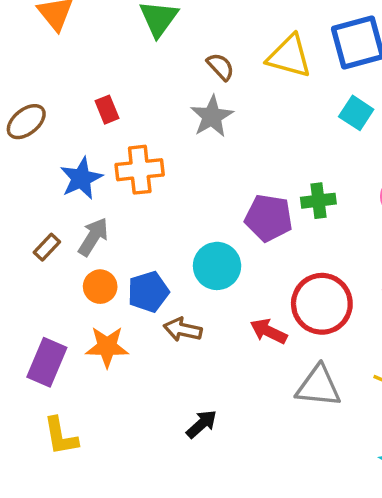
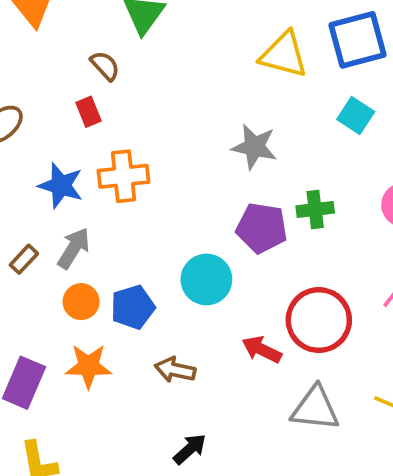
brown semicircle: (220, 67) -> (105, 66), moved
gray star: (212, 116) -> (254, 147), moved, turned -30
blue star: (81, 178) -> (61, 185), turned -30
brown arrow: (183, 330) -> (175, 370), moved

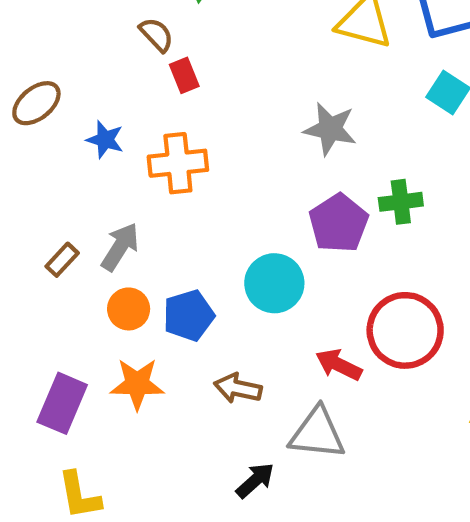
red rectangle: (88, 112) -> (184, 75), moved
blue star: (61, 185) -> (105, 140), moved, size x0.7
purple pentagon: (262, 228) -> (339, 223), turned 30
gray triangle: (315, 408) -> (317, 433), moved

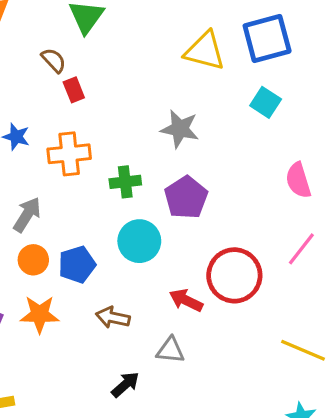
green cross: (401, 202) -> (125, 182), moved
gray triangle: (317, 433) -> (170, 350), size x0.7

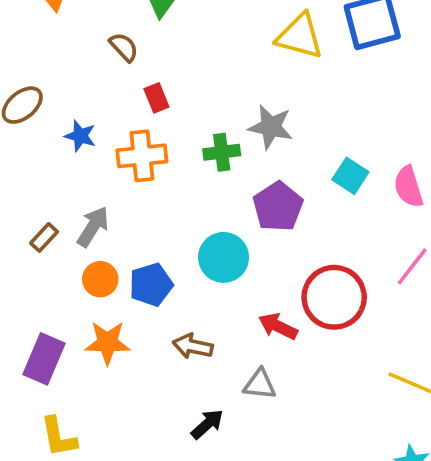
red rectangle: (74, 90) -> (156, 98), moved
cyan square: (266, 102) -> (350, 176), moved
green cross: (125, 182) -> (222, 152), moved

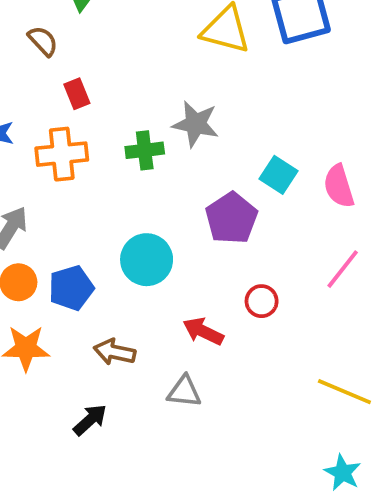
purple pentagon: (278, 207) -> (231, 218), moved
red circle: (334, 297) -> (262, 301), size x0.5
black arrow: (207, 424) -> (90, 420), moved

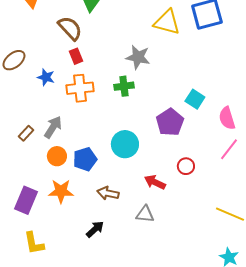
brown semicircle: (43, 41) -> (70, 28), size x1.5
red rectangle: (77, 94) -> (76, 56), moved
gray star: (196, 124) -> (138, 57), moved
pink semicircle: (339, 186) -> (227, 118), moved

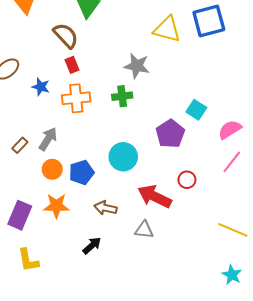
pink semicircle: (227, 118) -> (230, 130), turned 75
red arrow: (155, 182) -> (155, 196), size x1.5

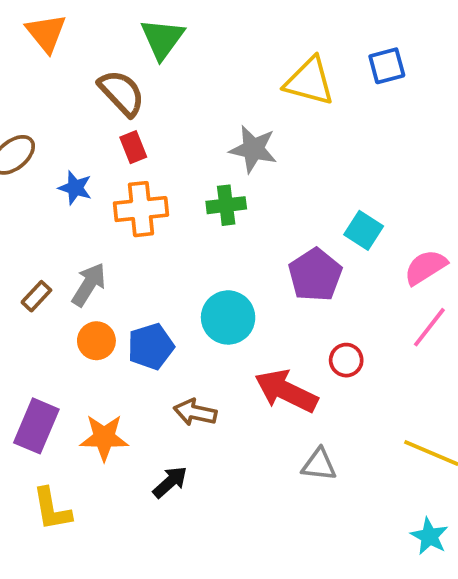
blue square: (209, 21) -> (387, 66), size x0.6
orange star: (56, 206) -> (104, 438), moved
gray triangle: (144, 230) -> (319, 465), moved

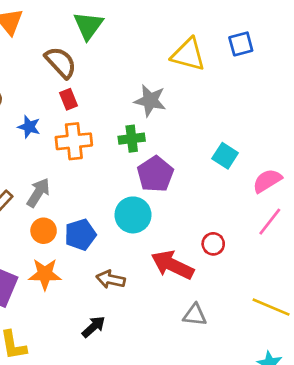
purple pentagon: (315, 275) -> (155, 174), moved
orange star: (104, 438) -> (45, 274), moved

